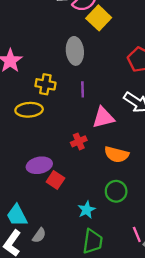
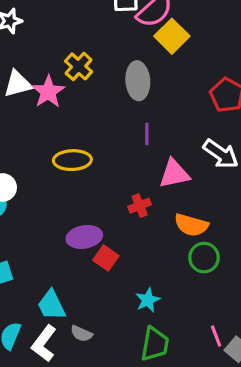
yellow cross: (45, 84) -> (79, 66), moved, turned 30
green circle: (116, 191) -> (204, 258), moved
gray semicircle: (39, 235) -> (81, 334), turned 77

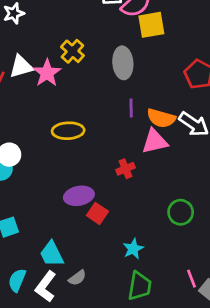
yellow square: (172, 36) -> (151, 25), turned 36
orange semicircle: (191, 225) -> (161, 118), moved
gray semicircle: (81, 334) -> (77, 278), turned -60

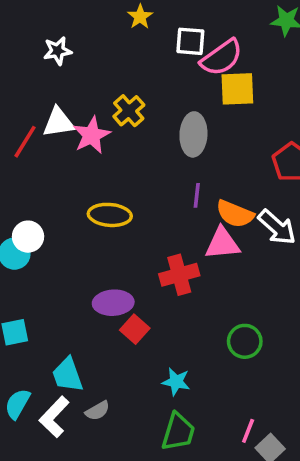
red cross: (126, 169) -> (179, 275), size x1.5
cyan star: (133, 249) -> (176, 382), turned 30
pink line: (191, 279) -> (248, 431), turned 36

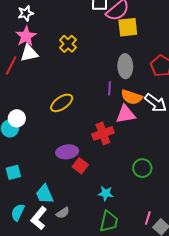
gray ellipse: (193, 134) -> (125, 66), moved
pink star: (92, 135) -> (26, 36), moved
yellow ellipse: (110, 215) -> (62, 103), turned -35

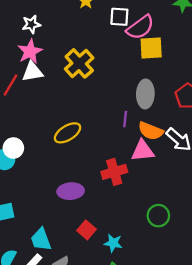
yellow cross: (68, 44) -> (79, 63), size x1.4
red square: (80, 166) -> (86, 230), moved

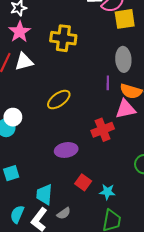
yellow cross: (79, 63) -> (63, 38), turned -35
white triangle: (33, 72) -> (24, 62), moved
cyan trapezoid: (41, 240) -> (44, 194), turned 30

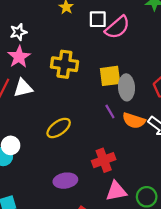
yellow square: (125, 19) -> (110, 76), moved
purple line: (108, 83) -> (110, 112), turned -32
pink triangle: (126, 109) -> (116, 191), moved

